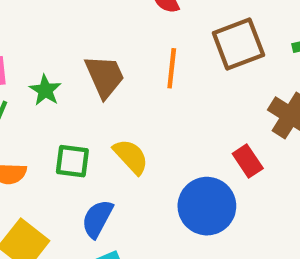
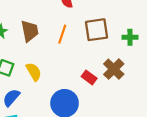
red rectangle: (248, 161) -> (89, 77), moved, turned -32

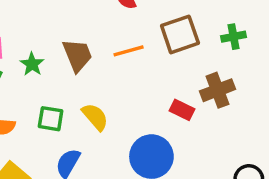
orange line: (62, 34) -> (129, 51), turned 66
brown cross: (114, 69) -> (218, 90), turned 35

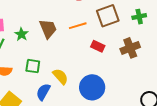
red rectangle: (182, 110) -> (98, 46), moved
yellow semicircle: (95, 117) -> (60, 76), moved

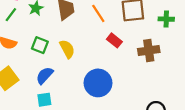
orange line: (78, 26) -> (98, 13), turned 60
yellow semicircle: (60, 76) -> (67, 49), moved

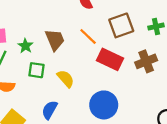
red rectangle: (114, 40) -> (110, 59), size x1.6
green square: (40, 45) -> (36, 70), moved

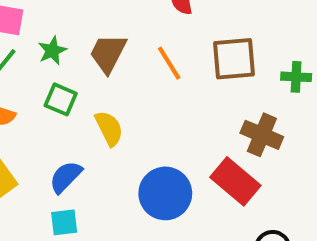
brown trapezoid: (55, 40) -> (108, 53), turned -145
red rectangle: (110, 59) -> (235, 181), moved
brown cross: (146, 61) -> (262, 135), turned 30

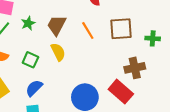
green square: (61, 99) -> (30, 60), moved
yellow semicircle: (109, 128) -> (58, 52), moved
brown cross: (262, 135) -> (135, 68), turned -36

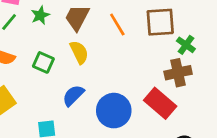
green cross: (153, 38) -> (186, 45), moved, turned 32
blue semicircle: (34, 88) -> (73, 95), moved

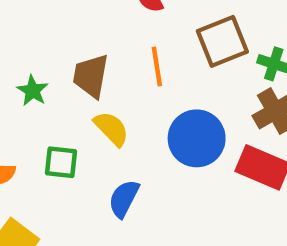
orange line: (117, 24) -> (157, 66), turned 40
blue circle: (114, 111) -> (197, 138), moved

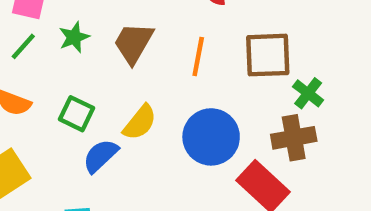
yellow semicircle: (111, 129) -> (140, 122), moved, turned 63
blue semicircle: (124, 199) -> (101, 156), moved

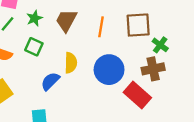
green square: (77, 114) -> (34, 47), moved
yellow semicircle: (140, 122) -> (71, 63), turned -36

